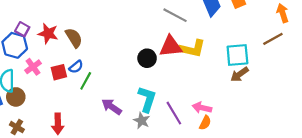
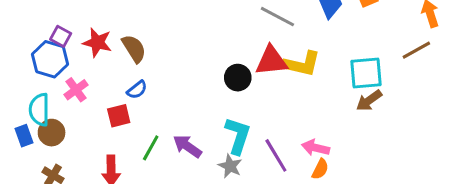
red square: (59, 72) -> (119, 116), moved
green line: (86, 81) -> (151, 148), moved

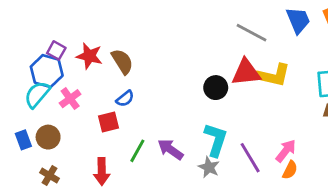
cyan semicircle: (39, 110) -> (37, 94), moved, turned 40
pink arrow: (316, 148) -> (286, 151), turned 115

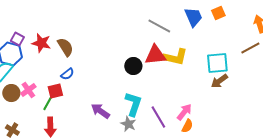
pink cross: (70, 99) -> (28, 90), moved
brown circle: (48, 137) -> (11, 93), moved
green line: (137, 151) -> (48, 102), moved

